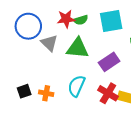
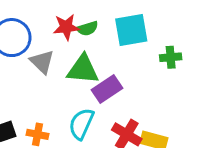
purple rectangle: (109, 62) -> (107, 89), moved

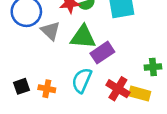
green cross: (171, 57) -> (153, 67), moved

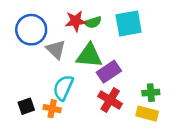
green cross: (153, 67) -> (151, 93), moved
cyan semicircle: (82, 80) -> (63, 88), moved
red cross: (118, 89) -> (110, 100), moved

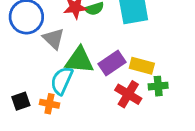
green triangle: (89, 56) -> (79, 60), moved
red cross: (110, 100) -> (128, 94), moved
yellow rectangle: (147, 114) -> (142, 66), moved

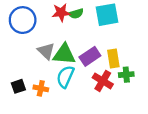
gray triangle: (54, 39) -> (46, 51), moved
yellow rectangle: (142, 66) -> (113, 59), turned 66
cyan semicircle: (62, 81) -> (65, 77), moved

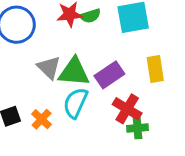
yellow rectangle: (113, 59) -> (155, 69), moved
green cross: (126, 75) -> (137, 128), moved
orange cross: (41, 88) -> (42, 119), turned 32

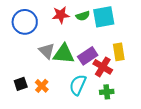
green semicircle: (90, 16) -> (83, 16), moved
cyan semicircle: (75, 103) -> (78, 85), moved
red cross: (127, 109) -> (103, 67), moved

